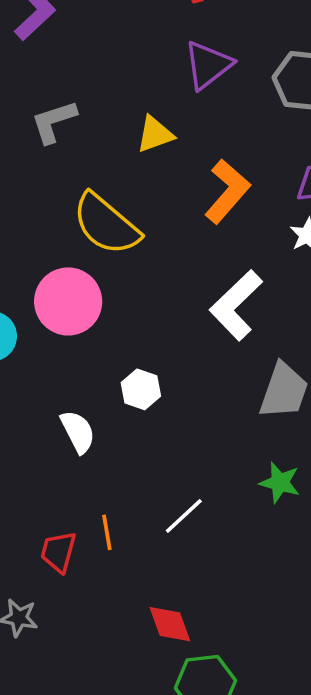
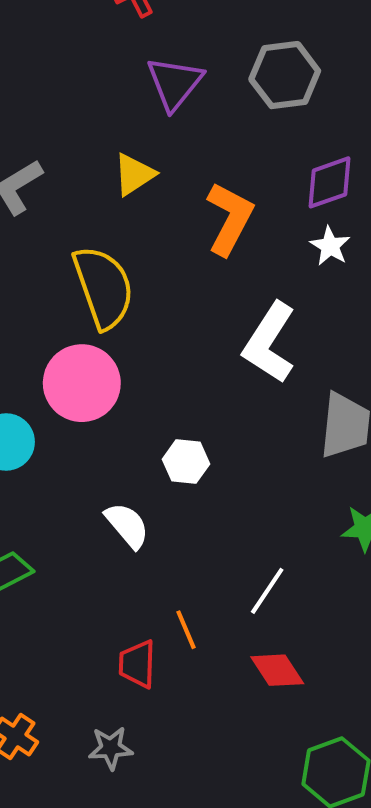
yellow semicircle: (106, 224) -> (103, 287), turned -136
red diamond: (170, 624) -> (277, 670), moved

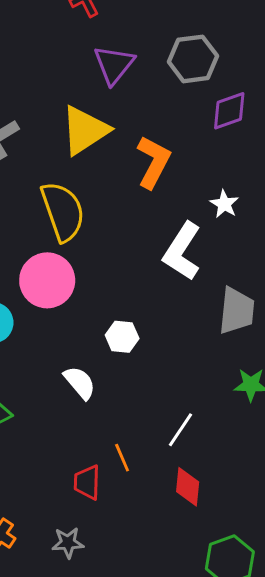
yellow triangle: (134, 174) -> (85, 130), size x1.6
purple diamond: (329, 182) -> (229, 111), moved
white star: (330, 246) -> (224, 204), moved
red diamond: (277, 670) -> (188, 487), turned 39

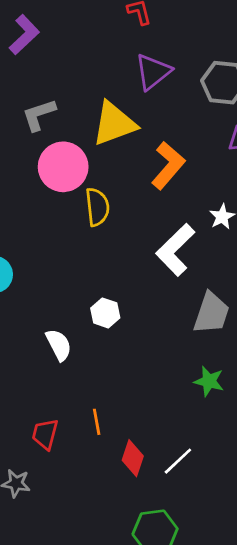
yellow semicircle: (63, 211) -> (97, 207), moved, size x0.7
pink circle: (47, 280) -> (63, 167), moved
white line: (180, 430) -> (178, 461), moved
orange line: (122, 458) -> (97, 422), moved

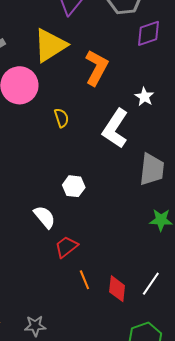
yellow semicircle: (97, 207) -> (62, 118), moved, size x0.7
orange line: (97, 422) -> (84, 280), moved
red trapezoid: (45, 434) -> (66, 247), moved, turned 50

